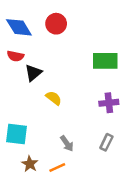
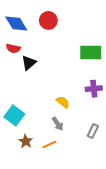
yellow semicircle: (54, 98) -> (63, 102), moved
cyan square: (17, 134) -> (14, 115), turned 30
gray rectangle: (106, 142) -> (93, 131), moved

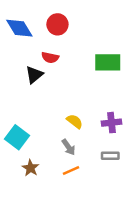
red semicircle: (13, 48) -> (50, 58), moved
purple cross: (94, 89) -> (112, 123), moved
gray rectangle: (93, 131) -> (110, 156), turned 64
orange line: (49, 144) -> (71, 170), moved

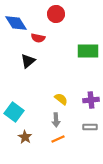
red circle: (57, 24) -> (56, 14), moved
red semicircle: (50, 58) -> (38, 38), moved
gray arrow: (69, 147) -> (56, 120), turned 32

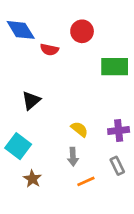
red circle: (56, 14) -> (82, 31), moved
black triangle: (28, 61) -> (31, 100), moved
gray rectangle: (90, 127) -> (117, 166), turned 64
orange line: (58, 139) -> (86, 181), moved

